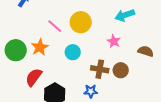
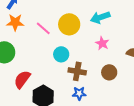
cyan arrow: (125, 15) -> (100, 17), moved
orange star: (40, 47) -> (15, 22), moved, turned 30
brown cross: (100, 69) -> (77, 71), moved

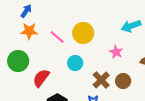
cyan arrow: (100, 17) -> (131, 26), moved
brown cross: (77, 71) -> (101, 80), moved, turned 36
red semicircle: (22, 79) -> (41, 78), moved

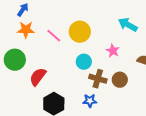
cyan arrow: (131, 26) -> (128, 25), turned 48
cyan circle: (75, 63) -> (84, 62), moved
brown cross: (101, 80) -> (98, 79), turned -30

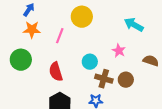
yellow circle: (80, 32) -> (82, 17), moved
pink line: (54, 36) -> (60, 36), turned 70
red semicircle: (38, 77) -> (56, 72), moved, turned -54

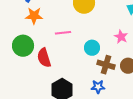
pink line: (60, 36) -> (63, 33), moved, turned 63
red semicircle: (56, 72) -> (44, 58), moved

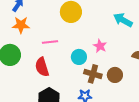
pink star: (121, 37) -> (100, 46), moved
red semicircle: (44, 58) -> (42, 67), moved

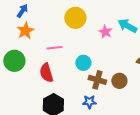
orange star: (21, 25) -> (25, 31), turned -30
pink star: (100, 46) -> (105, 32), moved

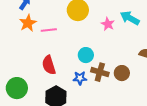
pink line: (54, 48) -> (49, 30), moved
green circle: (14, 61) -> (17, 88), moved
blue star: (89, 102) -> (80, 78), moved

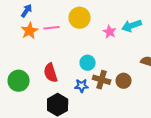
cyan arrow: (130, 18) -> (132, 26), turned -48
pink line: (49, 30) -> (52, 28), moved
green circle: (17, 88) -> (19, 81), moved

